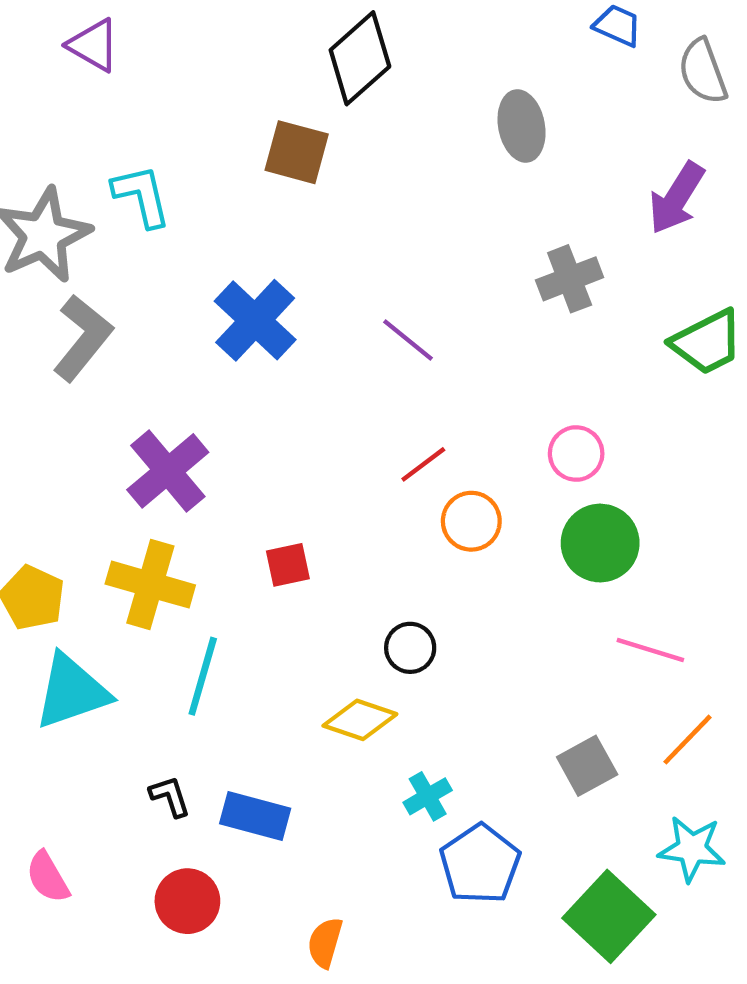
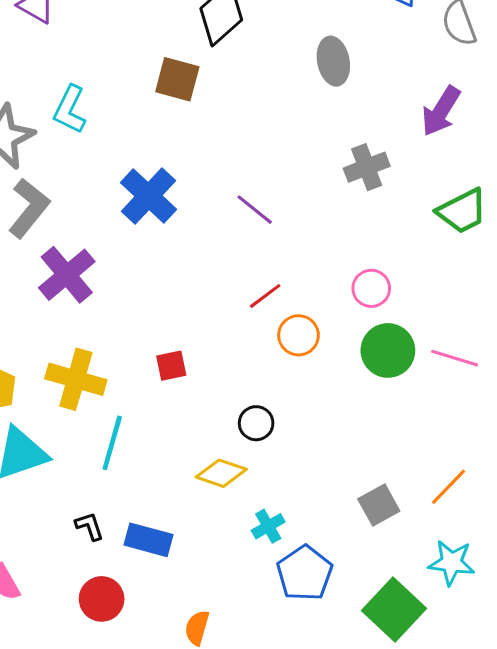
cyan L-shape: (142, 196) -> (70, 110), turned -141
purple cross: (168, 471) -> (67, 275), moved
pink line: (650, 650) -> (455, 358), moved

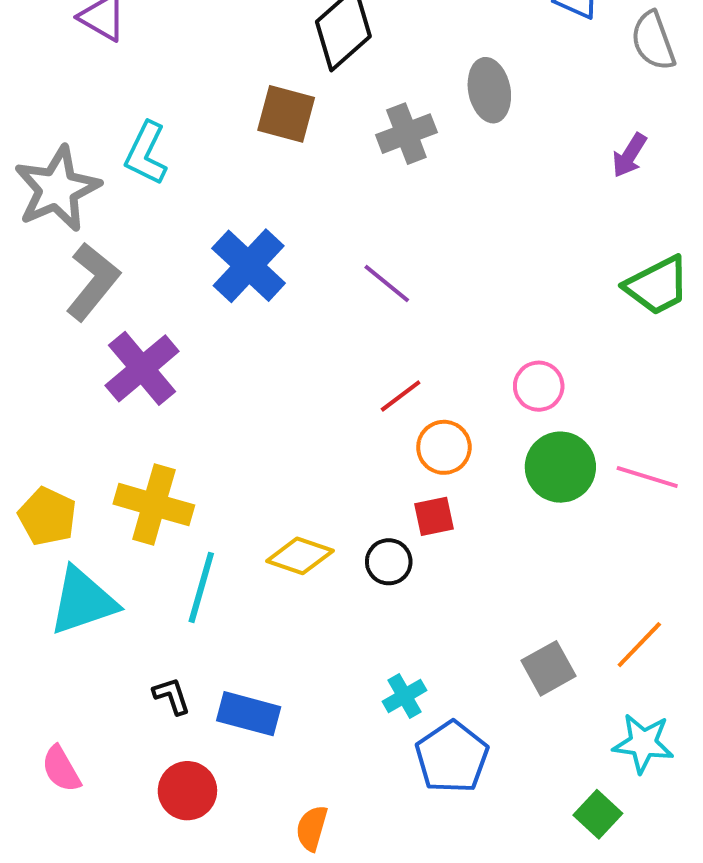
purple arrow: (441, 111) -> (629, 155), size x0.7
gray cross: (367, 167) -> (406, 134), moved
red square: (171, 366) -> (434, 516), moved
yellow diamond: (221, 473) -> (300, 556), moved
green square: (394, 610) -> (598, 814), moved, size x0.6

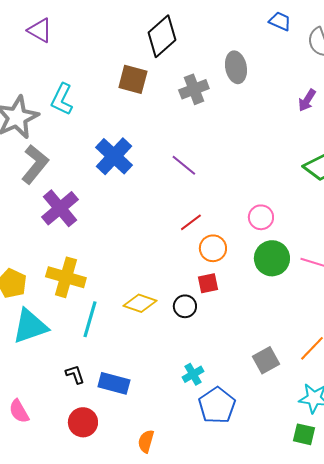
green square: (598, 814) -> (304, 434), moved, turned -30

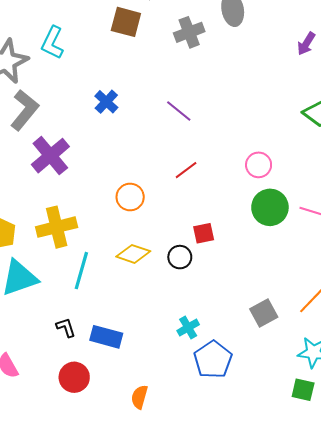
blue cross: (114, 156) -> (106, 102), size x0.6
orange circle: (213, 248) -> (130, 197), moved
yellow cross: (66, 277) -> (57, 227), turned -30

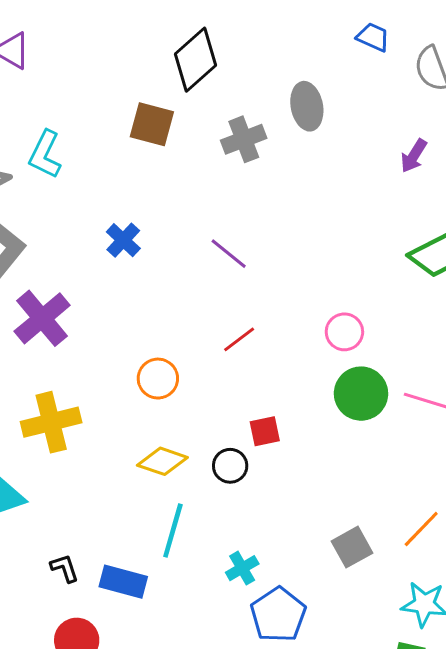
cyan line: (81, 271) -> (173, 530), moved

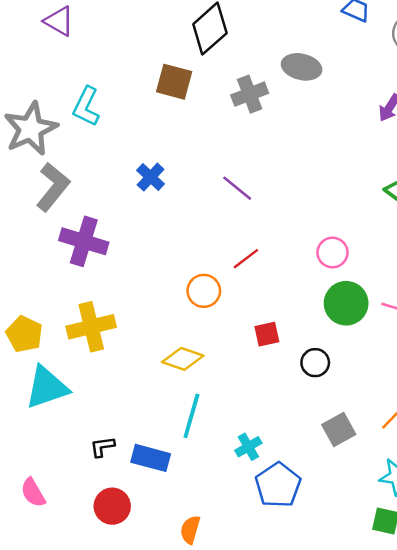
gray ellipse: (307, 106) -> (302, 67), turned -66
purple cross: (42, 318) -> (84, 241), turned -33
orange circle: (158, 379) -> (204, 291), moved
black circle: (230, 466) -> (315, 363), moved
black L-shape: (65, 568) -> (102, 447), turned -80

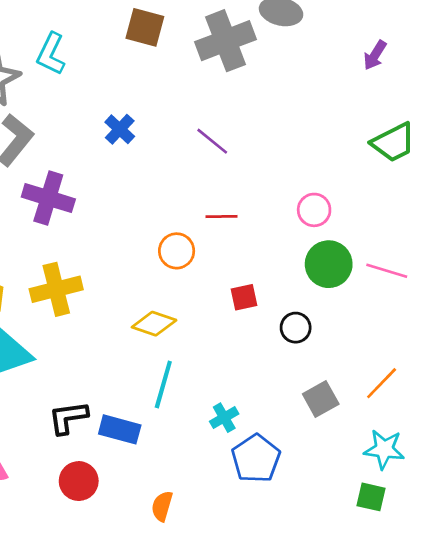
gray cross: (250, 94) -> (225, 41), size x1.5
red line: (246, 259) -> (222, 217), turned 36
black L-shape: (102, 447) -> (68, 418), size x1.5

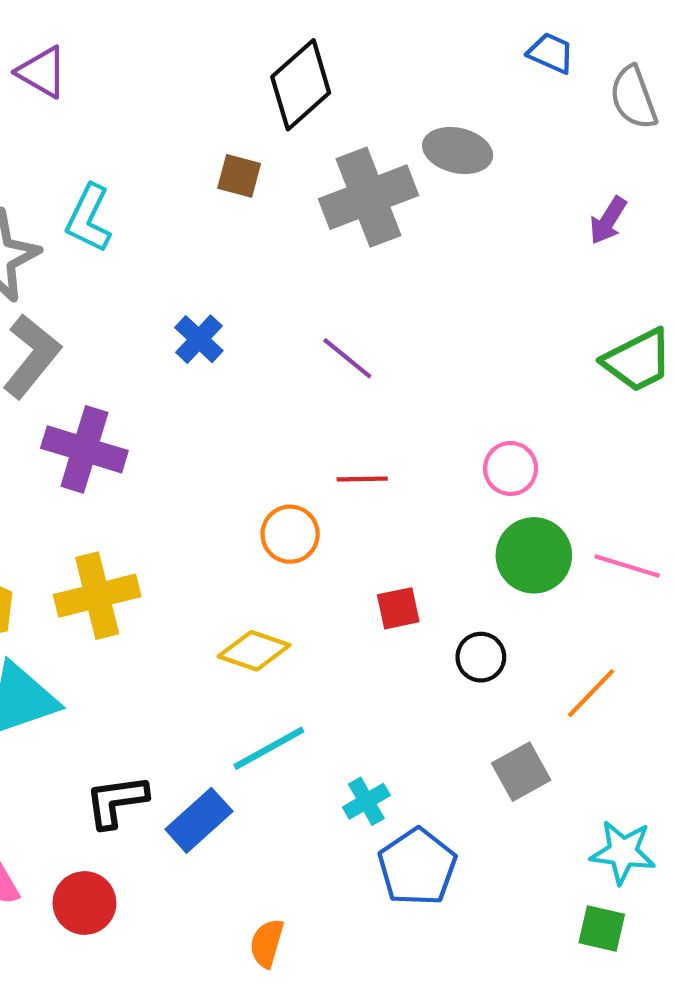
brown square: (145, 27) -> (239, 176), size x0.7
orange line: (382, 383) -> (591, 693), moved
cyan line: (163, 384) -> (269, 748), turned 45
blue rectangle: (120, 429) -> (199, 820), turned -57
red circle: (79, 481) -> (84, 903), moved

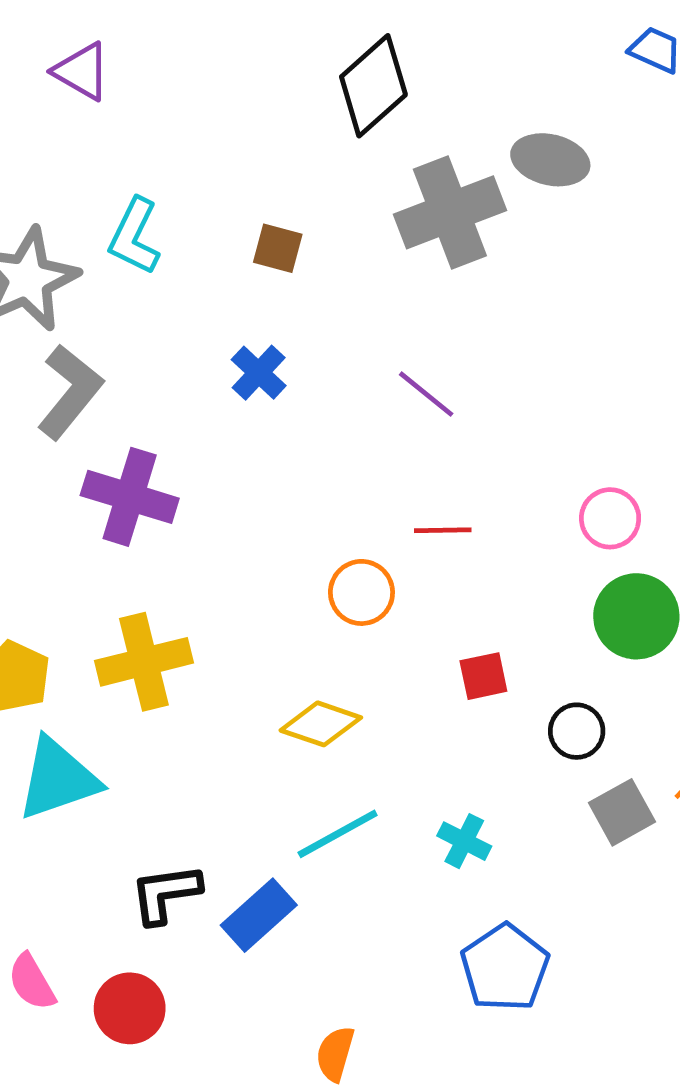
brown square: (239, 176) -> (278, 248), moved
gray square: (521, 772) -> (622, 812), moved
cyan cross: (366, 801) -> (464, 841), moved, turned -33

